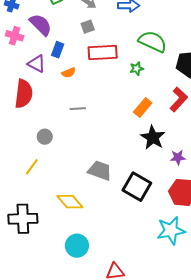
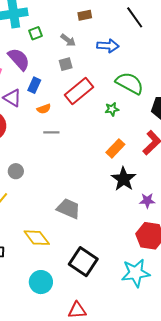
red rectangle: (103, 53) -> (79, 91), turned -40
gray line: (78, 109) -> (51, 132), moved
black square: (137, 187) -> (83, 262), moved

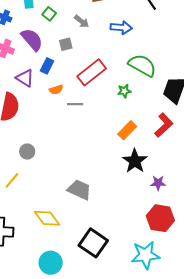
green square: (36, 33) -> (49, 14), turned -32
gray square: (66, 64) -> (66, 44), moved
gray line: (51, 132) -> (75, 104), moved

